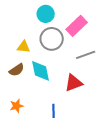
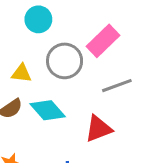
cyan circle: (46, 14) -> (38, 19), moved
cyan diamond: (41, 71) -> (48, 110), turned -30

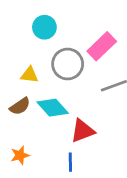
red triangle: (98, 129) -> (83, 131), moved

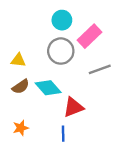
cyan circle: (44, 27) -> (62, 20), moved
yellow triangle: (29, 75) -> (18, 60), moved

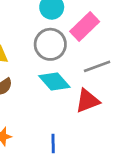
cyan diamond: (48, 88) -> (54, 82), moved
red triangle: (73, 107) -> (87, 101), moved

